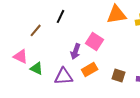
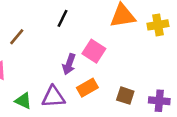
black line: (61, 16) -> (63, 18), moved
green triangle: (37, 68) -> (23, 101), moved

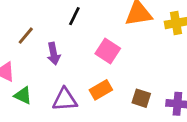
purple arrow: (69, 64) -> (54, 54), moved, turned -30
green triangle: (23, 101) -> (23, 95), moved

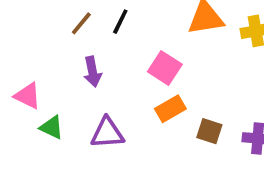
brown line: (26, 36) -> (81, 23), moved
orange rectangle: (101, 90) -> (170, 109), moved

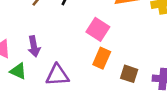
purple arrow: (92, 72) -> (34, 46), moved
orange rectangle: (170, 109) -> (102, 58), turned -36

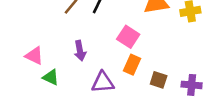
purple arrow: (34, 46) -> (80, 51), moved
purple triangle: (57, 75) -> (103, 82), moved

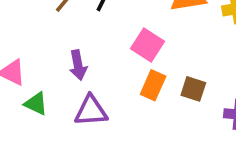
brown square: (159, 80) -> (193, 89), moved
purple triangle: (103, 82) -> (91, 111), moved

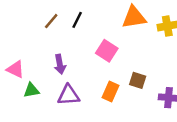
orange rectangle: (153, 85) -> (110, 91), moved
green triangle: (36, 104) -> (31, 90), turned -35

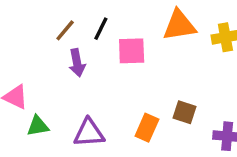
pink square: (107, 51) -> (132, 51), moved, turned -35
purple arrow: (60, 64) -> (77, 63), moved

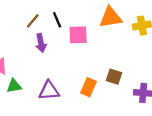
black line: (101, 29) -> (57, 20), turned -49

